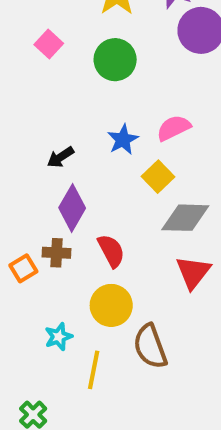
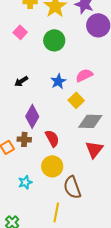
black arrow: (60, 157) -> (21, 81), moved
yellow line: (94, 370) -> (56, 212), moved

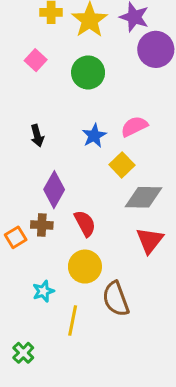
black arrow: (21, 81) -> (37, 136), turned -72
yellow line: (56, 212) -> (73, 320), moved

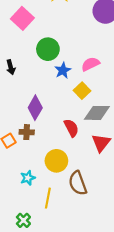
pink square: (36, 60) -> (22, 18), size x1.5
green circle: (88, 72) -> (48, 49), moved
black arrow: (37, 136) -> (11, 67), moved
red semicircle: (85, 223) -> (71, 128), moved
green cross: (23, 353) -> (23, 220), moved

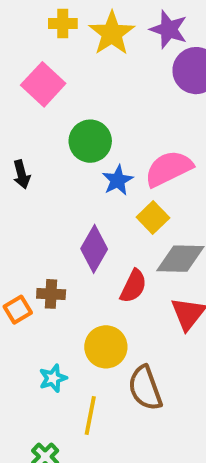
pink semicircle: (90, 64) -> (169, 169), size x1.4
purple diamond: (35, 108) -> (94, 249), moved
red semicircle: (71, 128) -> (133, 286), turned 54

